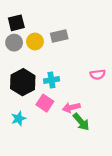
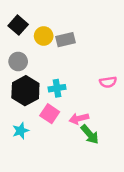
black square: (16, 23) -> (18, 25), turned -35
yellow circle: (35, 41) -> (44, 36), moved
gray circle: (14, 43) -> (18, 61), moved

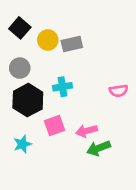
cyan cross: (57, 88) -> (62, 87), moved
pink square: (50, 114) -> (54, 125), turned 36
green arrow: (90, 134) -> (99, 148), turned 110

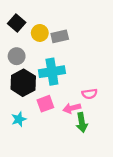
cyan cross: (62, 87) -> (52, 72), size x1.6
pink semicircle: (119, 91) -> (90, 94), moved
green arrow: (99, 148) -> (82, 122), turned -78

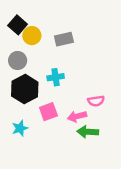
yellow circle: (40, 33) -> (32, 36), moved
cyan cross: (52, 72) -> (56, 77), size x0.6
green arrow: (82, 122) -> (88, 132), turned 102

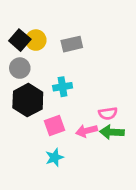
black square: (18, 25) -> (20, 40), moved
cyan star: (20, 128) -> (54, 157), moved
green arrow: (88, 132) -> (112, 132), moved

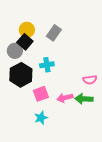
black square: (20, 40) -> (25, 42), moved
gray rectangle: (72, 44) -> (54, 33), turned -42
pink semicircle: (108, 113) -> (90, 80), moved

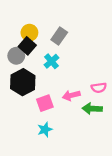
cyan cross: (47, 65) -> (51, 61), moved, turned -32
pink arrow: (65, 98) -> (71, 95), moved

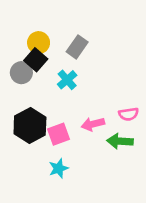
black hexagon: (23, 82) -> (30, 126), moved

